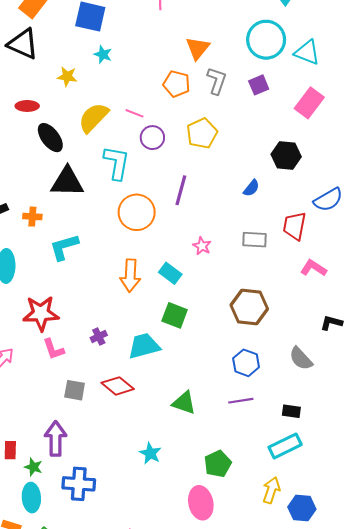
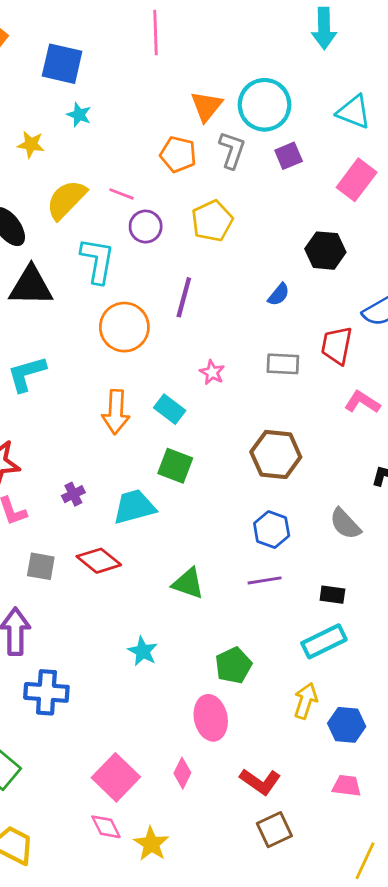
cyan circle: (266, 40) -> (265, 105), moved

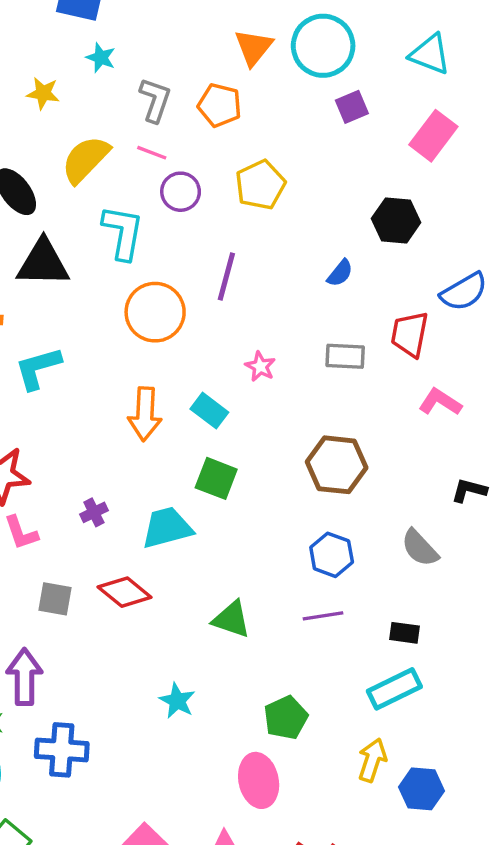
gray L-shape: (232, 150) -> (155, 100), moved

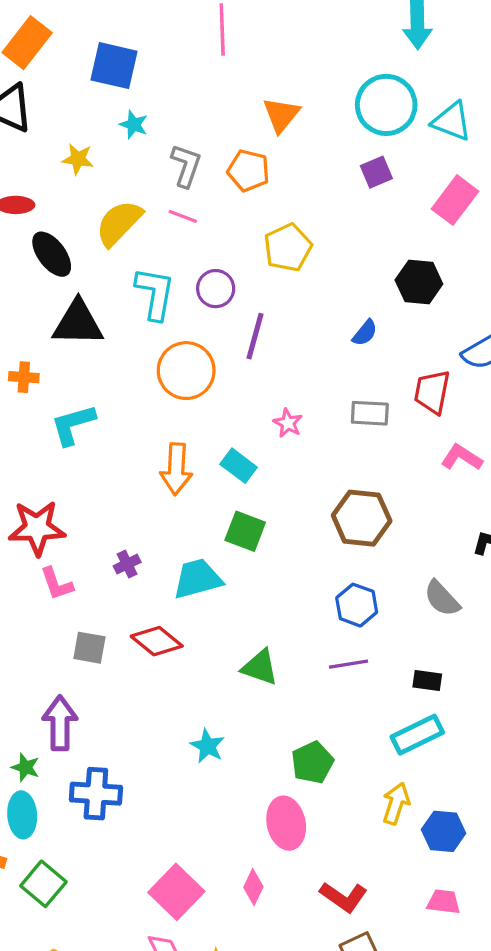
cyan circle: (323, 46) -> (386, 105), moved
purple circle: (181, 192) -> (216, 289), moved

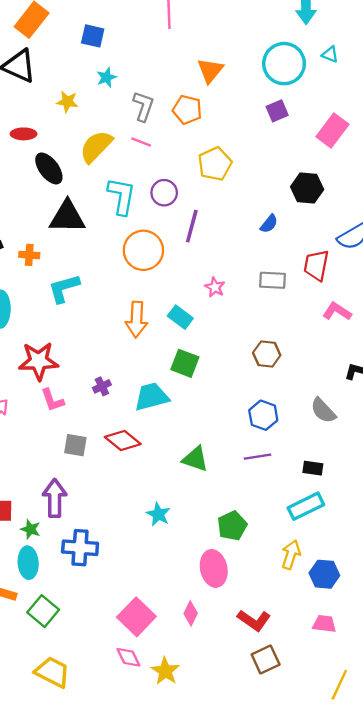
blue square: (114, 66) -> (93, 36), size x0.7
cyan triangle: (452, 121) -> (330, 54), moved, size x0.6
cyan star: (134, 125) -> (107, 77), turned 30
brown hexagon: (362, 518) -> (267, 354), size x0.7

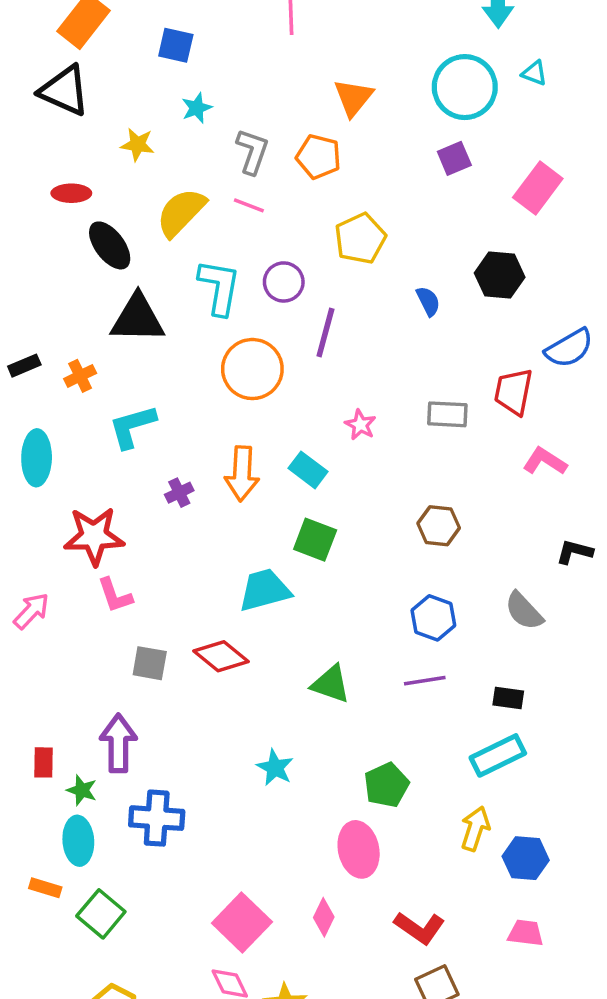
blue semicircle: (269, 224) -> (428, 301), moved, turned -66
orange cross: (29, 255) -> (80, 376), turned -30
purple cross: (102, 386) -> (179, 493), moved

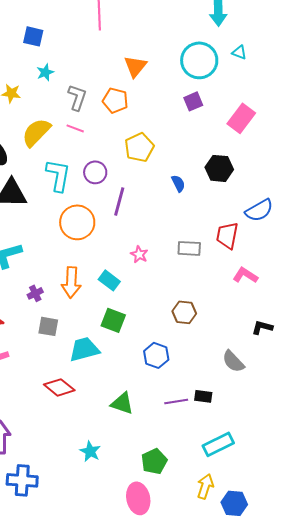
blue hexagon: (433, 618) -> (156, 355), moved
gray square: (150, 663) -> (48, 326), moved
black rectangle: (508, 698) -> (203, 396), moved

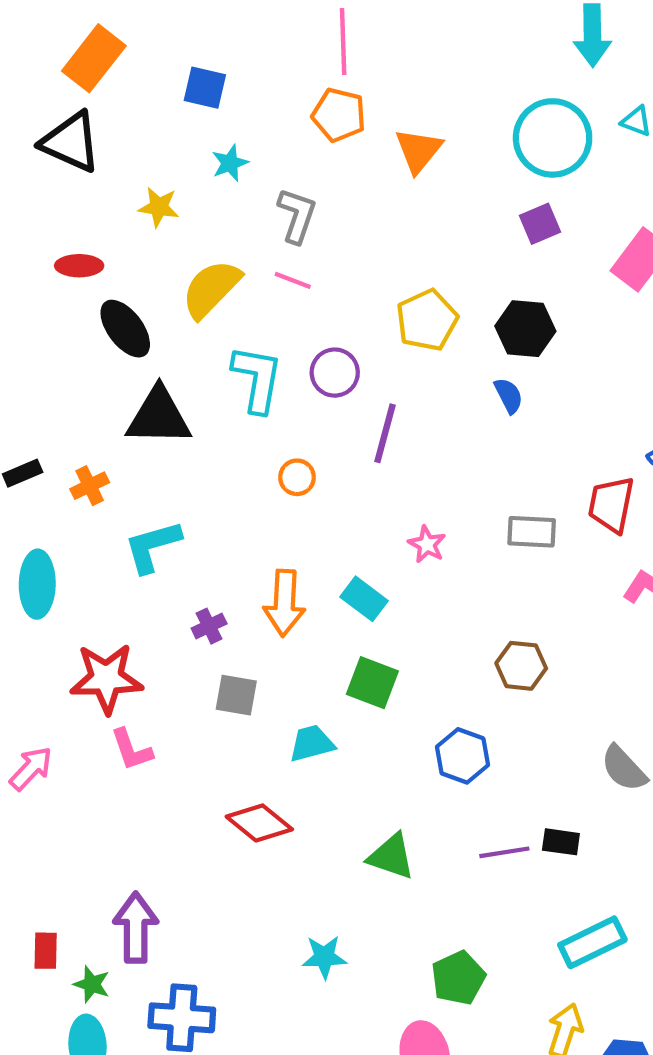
orange pentagon: (115, 100) -> (339, 115), moved
black hexagon: (219, 168) -> (525, 329), moved
orange circle: (77, 222) -> (297, 477), size x0.5
cyan trapezoid: (84, 349) -> (312, 743), size x0.7
cyan star: (90, 451) -> (324, 957), turned -30

